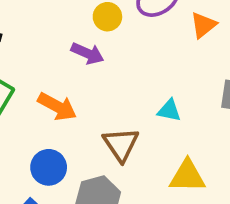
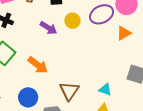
purple arrow: (87, 53) -> (48, 28), moved
cyan triangle: (169, 110) -> (105, 90), moved

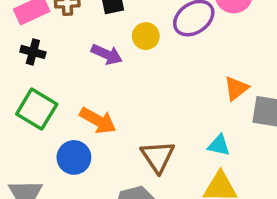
orange triangle: (124, 33) -> (236, 88), moved
blue circle: (28, 97) -> (74, 157), moved

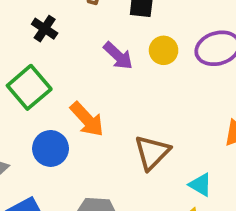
brown triangle: (158, 157) -> (152, 152), moved

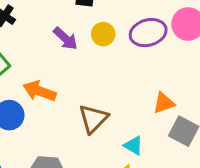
orange arrow: (87, 119) -> (40, 91), turned 152

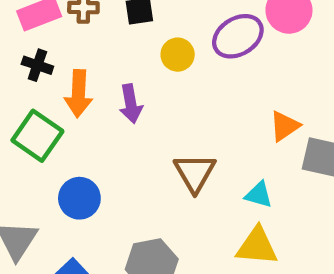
purple arrow: (65, 38) -> (131, 104), moved, turned 52
orange arrow: (40, 91) -> (78, 94), moved, turned -92

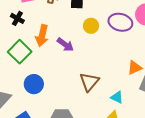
purple ellipse: (238, 36) -> (120, 22), turned 35
black cross: (37, 65) -> (17, 18), moved
purple arrow: (131, 104) -> (65, 45), turned -54

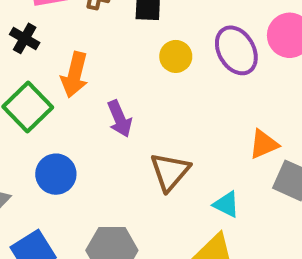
purple ellipse: (120, 22) -> (236, 50), turned 45
purple arrow: (65, 45) -> (120, 119), moved, turned 30

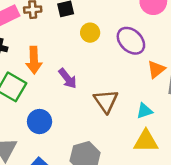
purple ellipse: (236, 50) -> (131, 41), moved
cyan triangle: (226, 204) -> (144, 111), turned -30

